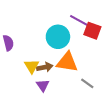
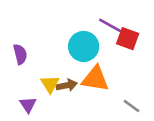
gray line: (87, 83) -> (131, 106), moved
purple triangle: (43, 85) -> (28, 105), moved

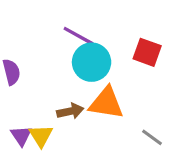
purple line: (111, 26) -> (78, 36), moved
yellow triangle: (50, 84) -> (41, 136), moved

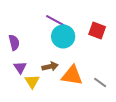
orange triangle: (106, 103) -> (72, 75), moved
purple triangle: (21, 136) -> (20, 67), moved

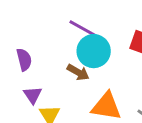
brown arrow: (50, 66) -> (78, 72), moved, turned 42

